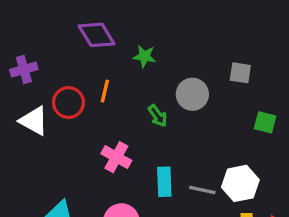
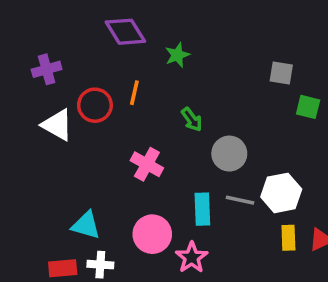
green star: (144, 56) -> (177, 55), turned -30
gray circle: (192, 94) -> (229, 154), moved
green square: (265, 122) -> (308, 107), moved
cyan rectangle: (164, 182) -> (202, 209), moved

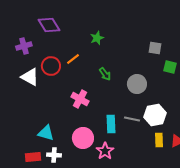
purple diamond: (125, 32) -> (49, 25), moved
orange line: (134, 93) -> (73, 59), turned 40
gray circle: (229, 154) -> (137, 84), moved

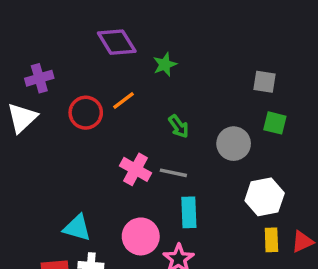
purple diamond: (49, 25) -> (117, 42), moved
green square: (170, 67) -> (275, 123), moved
white triangle: (30, 77) -> (22, 118), moved, turned 48
gray line: (132, 119) -> (173, 173), moved

